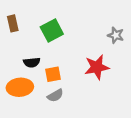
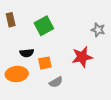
gray semicircle: (55, 96) -> (56, 82), moved

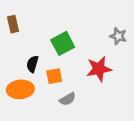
green square: (44, 26) -> (63, 43), moved
black semicircle: (27, 53) -> (32, 64), turned 112

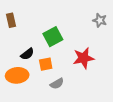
gray star: (118, 36) -> (100, 20), moved
black semicircle: (32, 64) -> (27, 54), turned -144

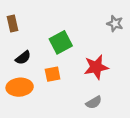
black semicircle: (27, 54) -> (23, 58), moved
gray semicircle: (57, 84) -> (94, 102), moved

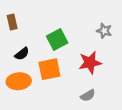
gray star: (115, 24) -> (104, 31), moved
orange square: (53, 74) -> (49, 69), size x1.5

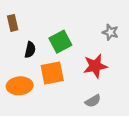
black semicircle: (22, 54) -> (30, 50), moved, turned -40

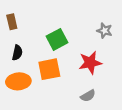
black semicircle: (30, 50) -> (17, 53), moved

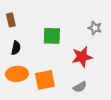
green square: (57, 39) -> (52, 36), turned 30
orange square: (49, 69) -> (45, 80), moved

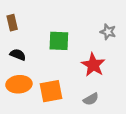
black semicircle: (16, 48) -> (18, 55), turned -80
red star: (82, 57) -> (93, 65), turned -30

